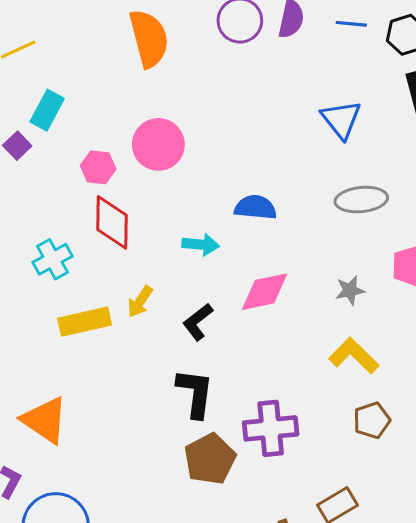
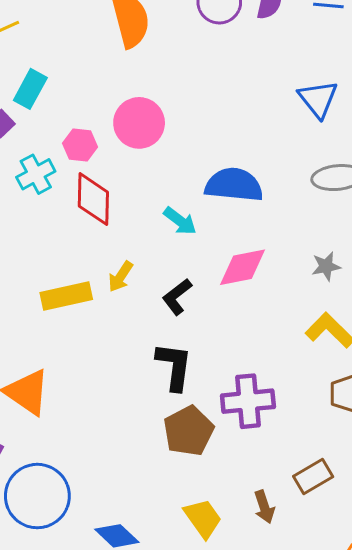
blue semicircle: (255, 207) -> (234, 185), size x1.4
cyan arrow: (201, 245) -> (180, 221), turned 32
cyan cross: (53, 259) -> (36, 174), moved

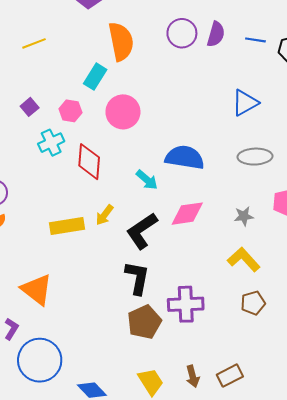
cyan rectangle: (30, 89) -> (95, 77), moved
blue triangle: (318, 99) -> (245, 103), turned 36
pink hexagon: (80, 145) -> (70, 111), moved
black L-shape: (177, 297) -> (142, 231), size x1.5
brown rectangle: (313, 476) -> (230, 376), moved

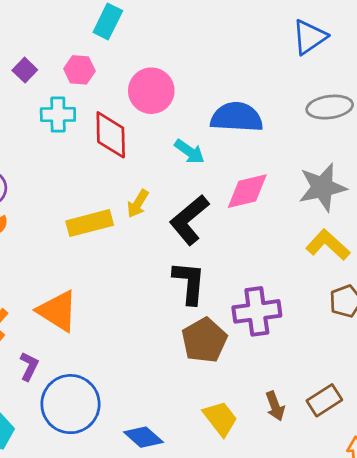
pink circle: (123, 112) -> (151, 91), moved
cyan cross: (51, 143) -> (58, 115), turned 30
gray star: (244, 216) -> (322, 187), size x1.8

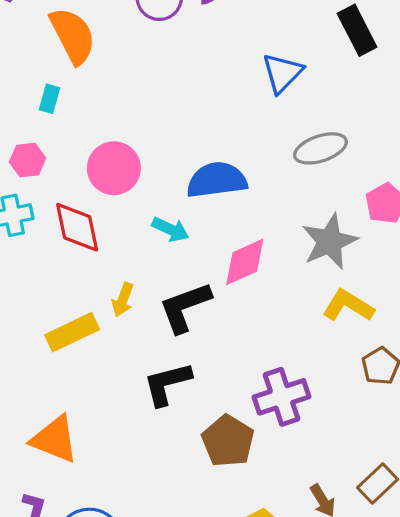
cyan rectangle: (108, 21) -> (49, 99), size x0.7
black L-shape: (189, 220) -> (185, 307), turned 30
black L-shape: (189, 283) -> (167, 384), moved, turned -99

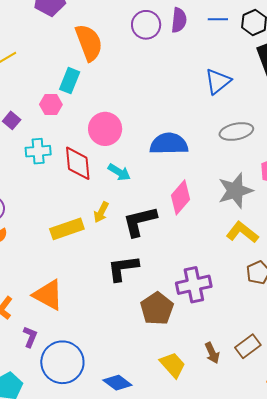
cyan rectangle: (49, 99) -> (70, 81), size x1.4
pink hexagon: (28, 160) -> (51, 105), moved
cyan arrow: (170, 229) -> (119, 172), moved
pink diamond: (245, 262) -> (181, 197), turned -32

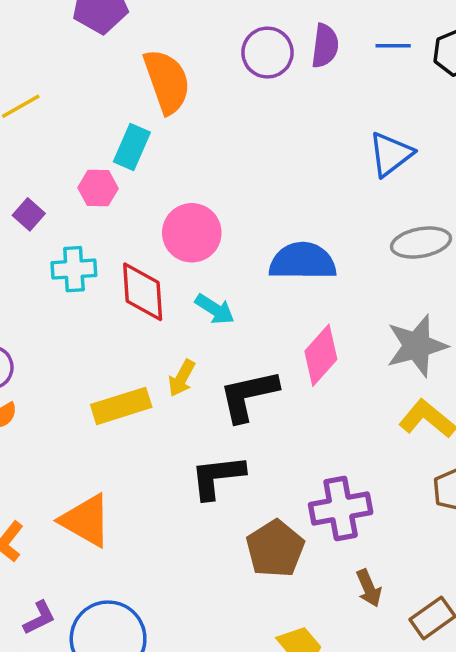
purple L-shape: (30, 337) -> (39, 618), moved, turned 40
brown arrow: (212, 353) -> (369, 588), moved

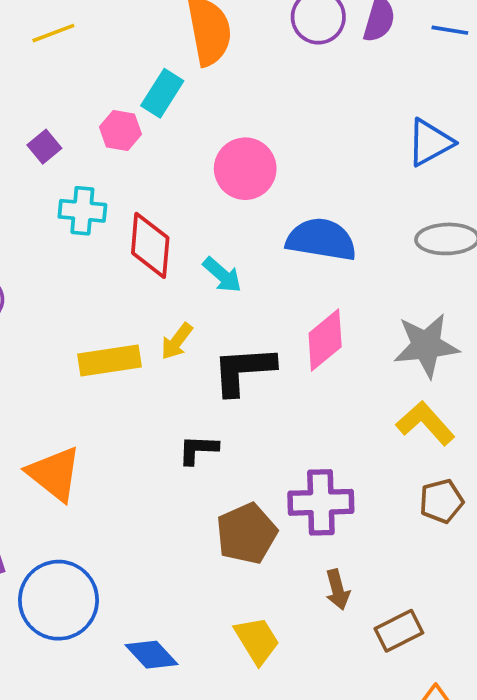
pink circle: (192, 233) -> (245, 169), moved
black L-shape: (217, 477) -> (198, 450), size x0.7

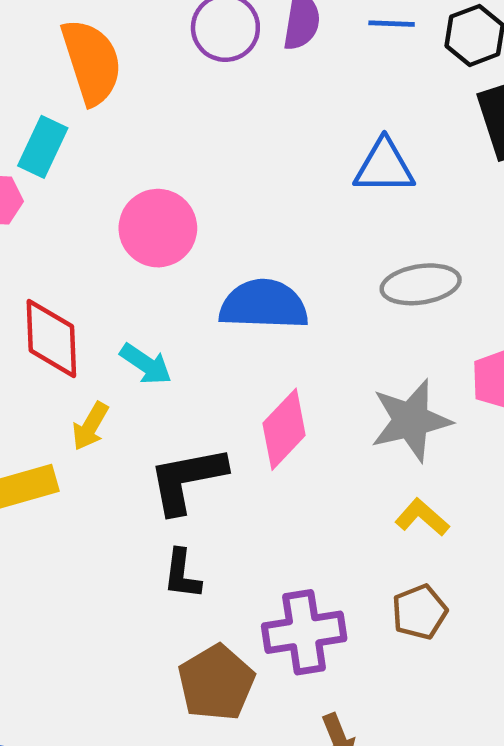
blue triangle: (430, 142) -> (384, 167), turned 36
yellow arrow: (177, 341) -> (90, 426), moved
yellow L-shape: (425, 423) -> (422, 517), size x0.7
black L-shape: (198, 450) -> (182, 574), moved, turned -78
brown pentagon: (441, 501) -> (419, 612), moved

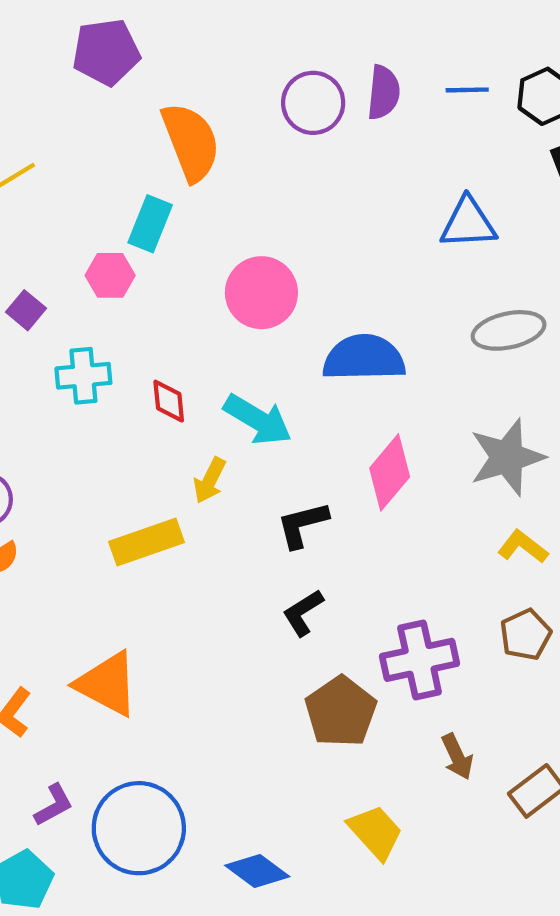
red diamond: (51, 338) -> (169, 401), size x0.6
cyan arrow: (146, 364) -> (258, 420), size x1.4
black L-shape: (187, 480) -> (302, 525), size x0.7
black L-shape: (182, 574) -> (303, 613), turned 54

